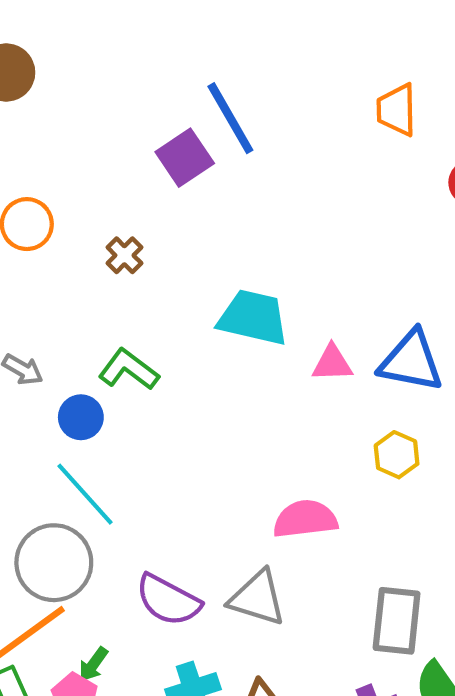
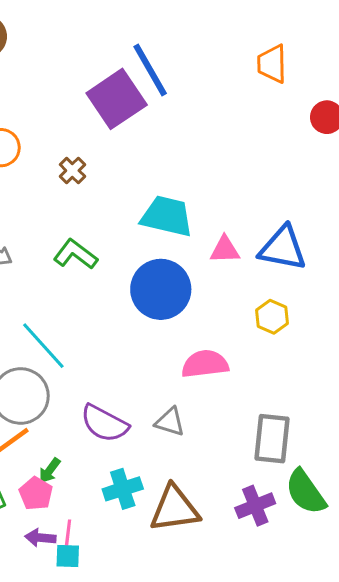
purple square: (185, 158) -> (117, 99), size x1.4
blue circle: (81, 417) -> (161, 289), moved, size x1.8
gray triangle: (257, 598) -> (170, 422), size x0.7

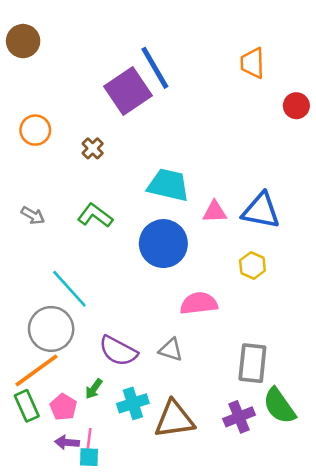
green arrow: (50, 471) -> (94, 389), moved

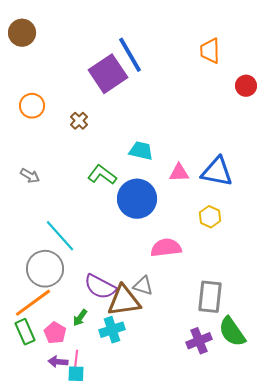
cyan trapezoid: (168, 185) -> (141, 151), size x0.7
green L-shape: (95, 215) -> (102, 175), moved
brown triangle: (174, 419) -> (124, 301), moved

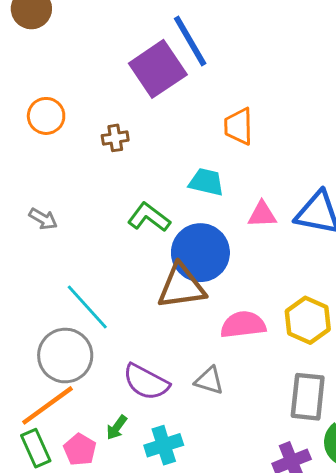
orange trapezoid: (210, 51) -> (239, 126), moved
brown cross: (79, 121) -> (115, 138), turned 36
yellow hexagon: (210, 217) -> (308, 320), moved, size x1.4
brown triangle: (124, 301) -> (181, 286), moved

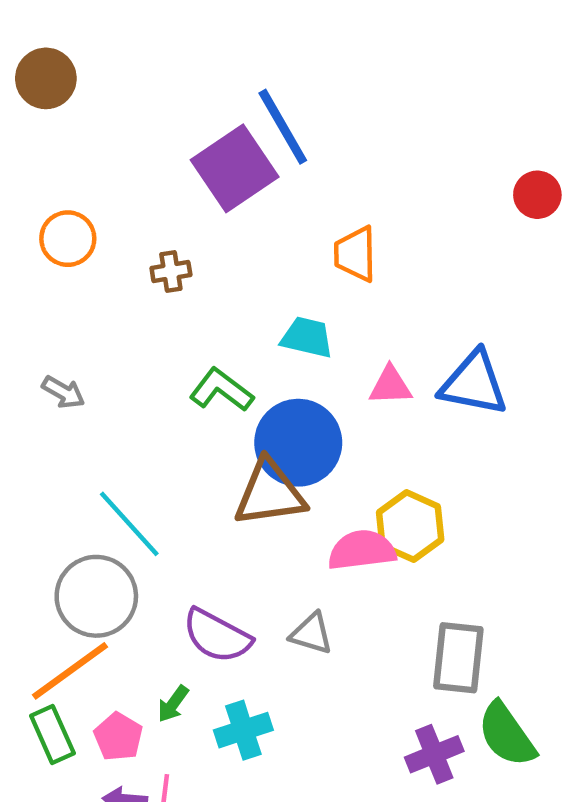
yellow hexagon: (308, 320) -> (410, 526), moved

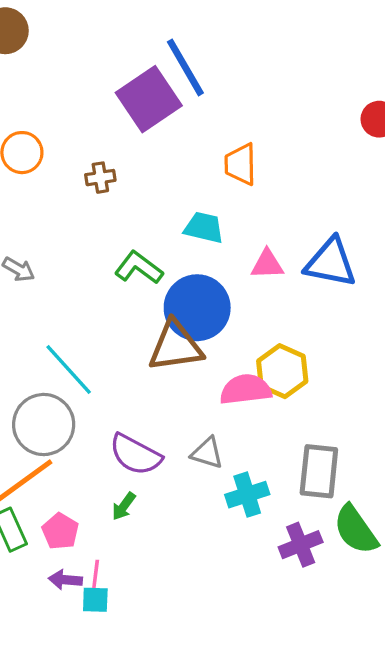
green arrow: (173, 704) -> (124, 506), moved
cyan cross: (243, 730) -> (247, 495), moved

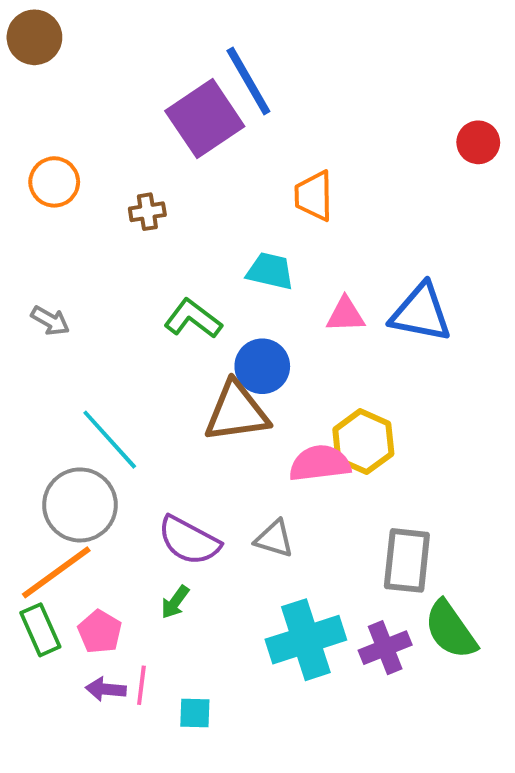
blue circle: (197, 308) -> (262, 366), size x0.7
cyan cross: (247, 495) -> (306, 640), moved, size x1.5
cyan square: (95, 600) -> (195, 713), moved

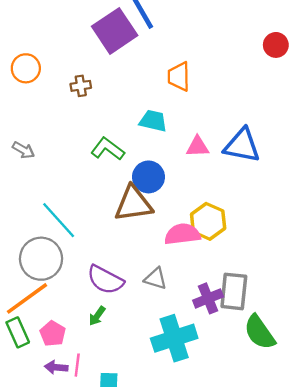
purple cross: (385, 648) -> (208, 298), moved

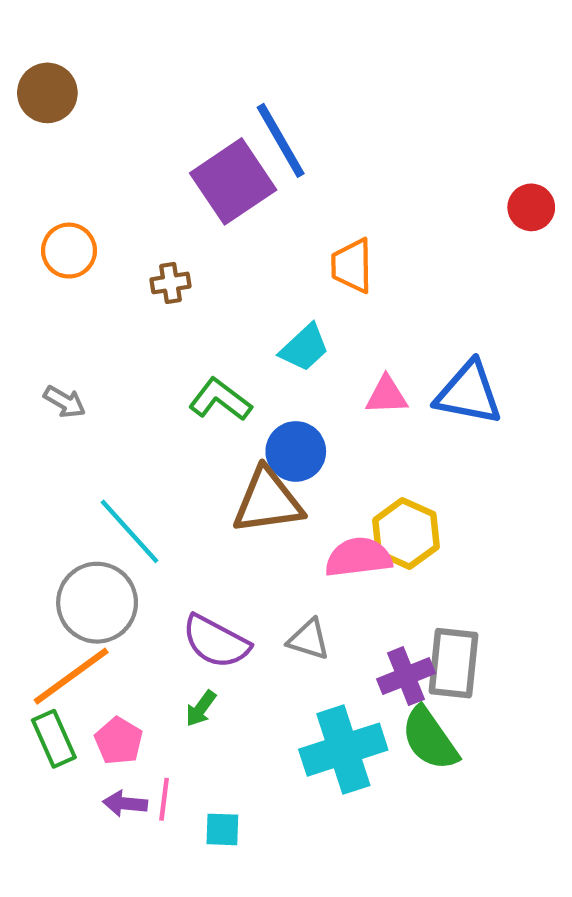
cyan trapezoid: (153, 121) -> (304, 348), turned 124
green semicircle: (259, 332) -> (430, 739), moved

